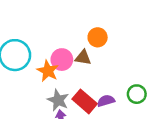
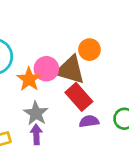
brown triangle: (83, 58) -> (70, 70), size x1.6
red rectangle: (85, 101) -> (79, 97), moved

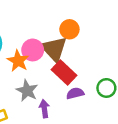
brown triangle: (70, 70) -> (54, 49), turned 36
purple arrow: (36, 134) -> (44, 109), moved

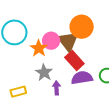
orange circle: (69, 29) -> (82, 27), size x1.5
purple semicircle: (75, 93) -> (82, 78), size x1.5

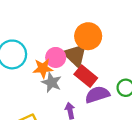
orange star: (39, 48) -> (43, 68), turned -30
gray star: (44, 72) -> (52, 82), moved

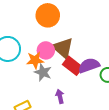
orange circle: (88, 36) -> (48, 15), moved
purple semicircle: (97, 95) -> (89, 65), moved

